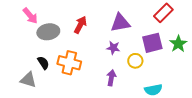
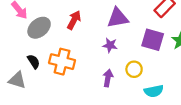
gray ellipse: (48, 32) -> (39, 28), turned -30
purple square: (152, 43) -> (153, 40), turned 30
yellow circle: (135, 61) -> (134, 69), moved

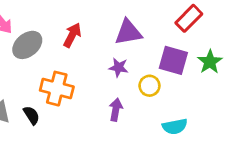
black semicircle: (34, 62) -> (31, 115), moved
yellow circle: (134, 69) -> (149, 86), moved

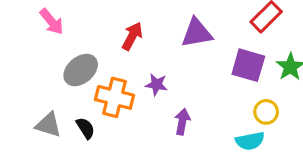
gray ellipse: (27, 45) -> (81, 70), moved
purple star: (119, 67) -> (156, 85), moved
yellow circle: (149, 86) -> (266, 112), moved

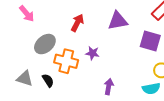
purple arrow: (182, 122) -> (109, 87), moved

